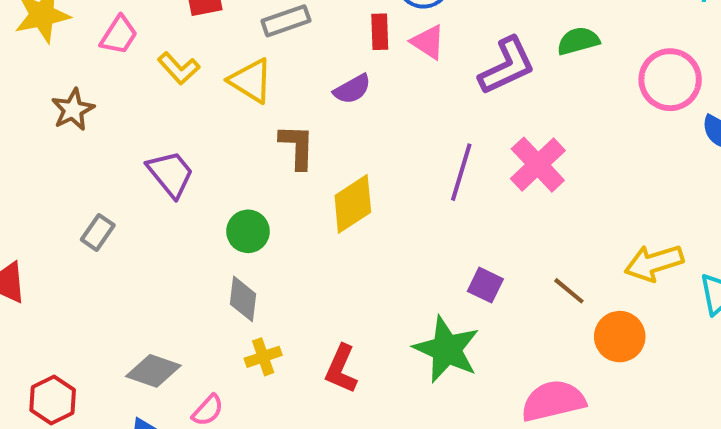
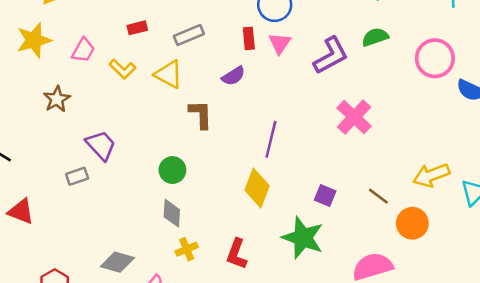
pink triangle: (428, 42) -> (280, 43), turned 35
purple line: (461, 172) -> (271, 139), moved
purple trapezoid: (171, 174) -> (101, 145), moved
yellow diamond: (353, 204) -> (257, 188), moved, turned -33
gray rectangle: (98, 232) -> (77, 176), turned 40

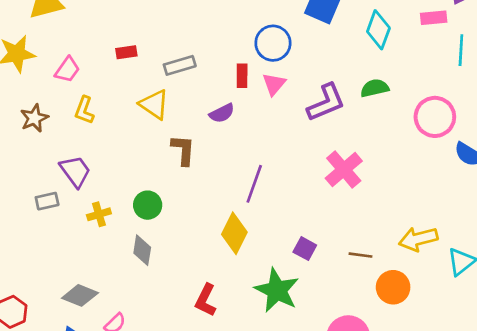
yellow L-shape: (122, 69) -> (84, 110), moved, turned 60
brown line: (378, 196) -> (360, 255), turned -35
yellow cross: (187, 249) -> (99, 214), moved

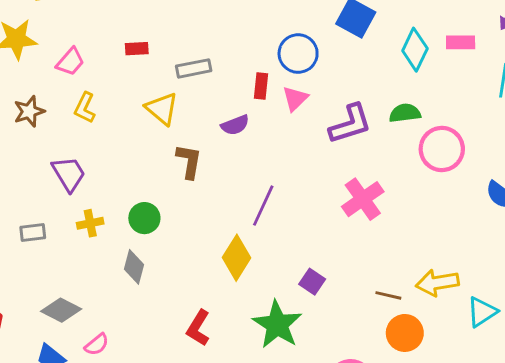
pink rectangle: (434, 18) -> (461, 42), moved
pink circle: (435, 117) -> (442, 149), moved
gray rectangle: (47, 201) -> (33, 233), moved
brown line: (360, 255) -> (388, 295), moved

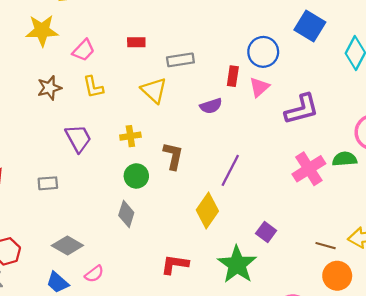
yellow L-shape: (85, 108) -> (93, 87), turned -40
green semicircle: (405, 113) -> (345, 159), moved
brown L-shape: (189, 161) -> (173, 156), moved
yellow cross: (90, 223) -> (130, 136), moved
red L-shape: (198, 328) -> (175, 264), turned 64

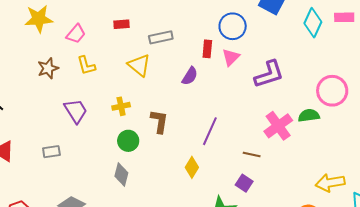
purple semicircle: (211, 106) -> (190, 76), turned -36
yellow diamond: (207, 210) -> (192, 167), size x0.7
brown line: (326, 246) -> (252, 154), moved

